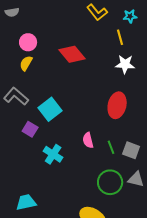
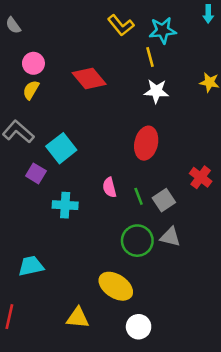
gray semicircle: (12, 12) -> (13, 25), turned 64
cyan star: (130, 16) -> (163, 30), size x1.5
gray square: (131, 150) -> (164, 200), turned 36
cyan cross: (53, 154) -> (65, 205), turned -30

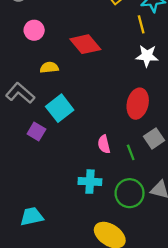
yellow semicircle: (31, 90) -> (49, 67), moved, turned 54
gray square: (164, 200) -> (154, 138), moved
cyan cross: (65, 205) -> (90, 182), moved

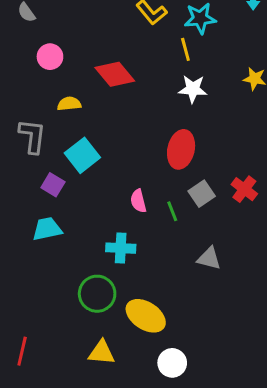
gray L-shape: (20, 93) -> (32, 136), turned 56
green circle: (130, 193) -> (97, 294), moved
cyan trapezoid: (32, 216) -> (47, 229), moved

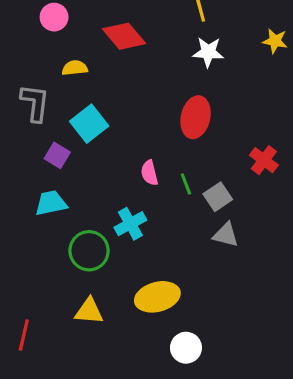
gray square: (202, 194) -> (218, 197), moved
cyan cross: (121, 248) -> (130, 224), turned -32
green circle: (97, 294) -> (89, 251), moved
yellow ellipse: (146, 316) -> (157, 297), turned -48
yellow triangle: (102, 353) -> (89, 311), moved

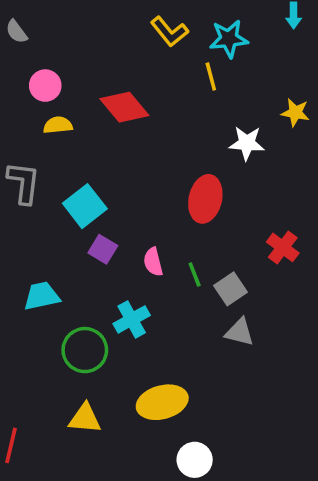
white star: (208, 52) -> (247, 143), moved
yellow semicircle: (75, 68) -> (58, 125), moved
purple square: (57, 155) -> (103, 249), moved

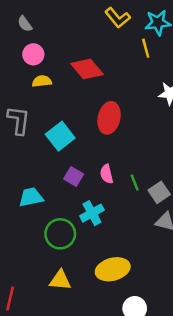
gray semicircle: (16, 32) -> (25, 24), moved
red ellipse: (205, 199) -> (109, 118), moved
purple square: (103, 249) -> (74, 176), moved

